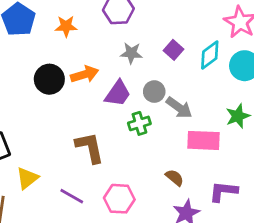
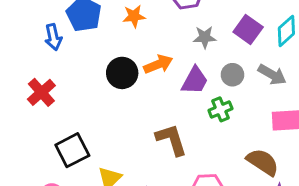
purple square: (173, 50) -> (248, 29), size x1.4
gray arrow: (179, 108) -> (272, 75), moved
brown semicircle: (175, 178) -> (263, 162), size x1.6

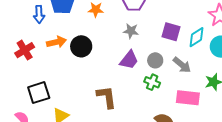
purple square: (248, 29) -> (171, 32), turned -30
gray star: (205, 37) -> (131, 31), moved
orange arrow: (158, 64) -> (57, 42), moved
green cross: (220, 109) -> (152, 82), moved, turned 35

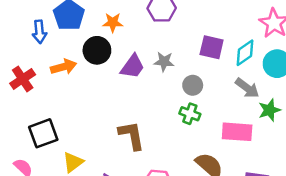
gray star: (131, 31) -> (164, 62), moved
black circle: (81, 46) -> (97, 50), moved
purple trapezoid: (129, 60) -> (133, 66), moved
gray arrow: (182, 65) -> (247, 88), moved

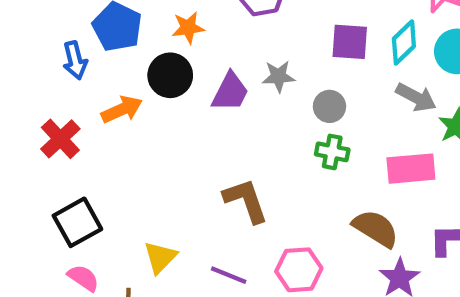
black square: (43, 133) -> (77, 222), moved

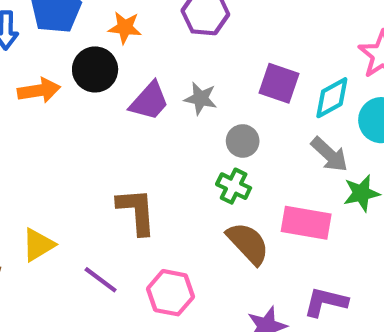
brown semicircle: (376, 228) -> (248, 243), moved

